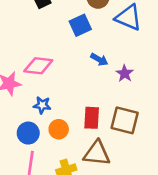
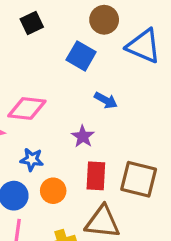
blue square: (80, 25) -> (81, 56), turned -35
purple star: (125, 73) -> (83, 136), moved

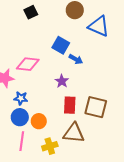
blue square: (81, 56) -> (61, 45), moved
blue star: (32, 159) -> (21, 98), moved
orange circle: (53, 191) -> (39, 121), moved

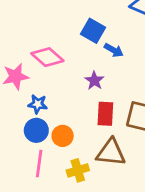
pink diamond: (28, 64) -> (47, 57), turned 35

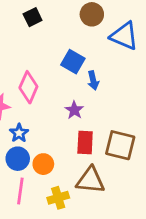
blue arrow: (114, 50) -> (93, 80), turned 48
pink diamond: (47, 57) -> (28, 87), turned 72
blue star: (38, 104) -> (19, 133), turned 30

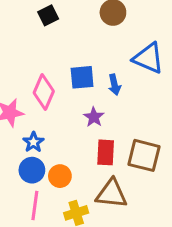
blue triangle: (124, 36) -> (148, 58), moved
blue square: (73, 62) -> (82, 77), moved, turned -35

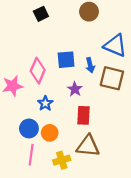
blue star: (33, 142) -> (45, 103), moved
brown square: (144, 155) -> (112, 78), moved

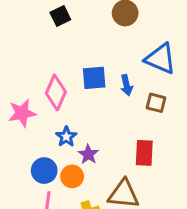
brown square: (112, 78) -> (156, 103), size x0.6
purple star: (75, 89) -> (88, 154), moved
red rectangle: (84, 115) -> (144, 153), moved

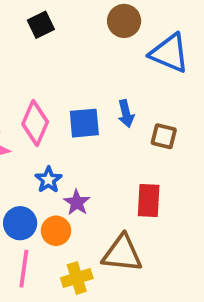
blue triangle: (160, 59) -> (169, 53), moved
blue square: (94, 78) -> (84, 123), moved

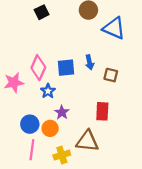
blue star: (48, 180) -> (48, 91), moved

